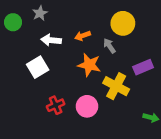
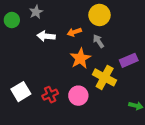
yellow circle: (123, 23) -> (99, 15), moved
orange star: (89, 65) -> (80, 58), turned 30
white square: (38, 67) -> (21, 92), moved

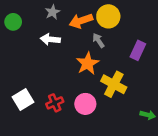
gray star: (36, 12) -> (53, 12), moved
orange arrow: (74, 32) -> (81, 21), moved, size x1.5
gray arrow: (98, 41) -> (98, 40), moved
purple rectangle: (129, 60) -> (138, 50), moved, turned -42

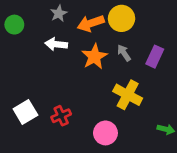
gray arrow: (98, 40) -> (124, 53), moved
orange star: (88, 63) -> (94, 57), moved
pink circle: (85, 104) -> (105, 133), moved

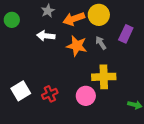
orange star: (94, 57) -> (77, 46), turned -30
purple rectangle: (155, 57) -> (126, 34), moved
yellow cross: (128, 95) -> (104, 77), turned -30
pink circle: (105, 133) -> (86, 96), moved

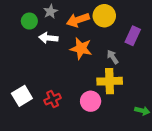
green circle: (12, 20) -> (29, 21), moved
gray arrow: (101, 43) -> (113, 57), moved

